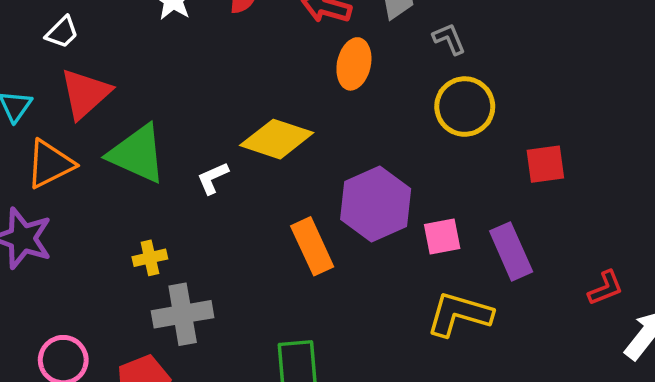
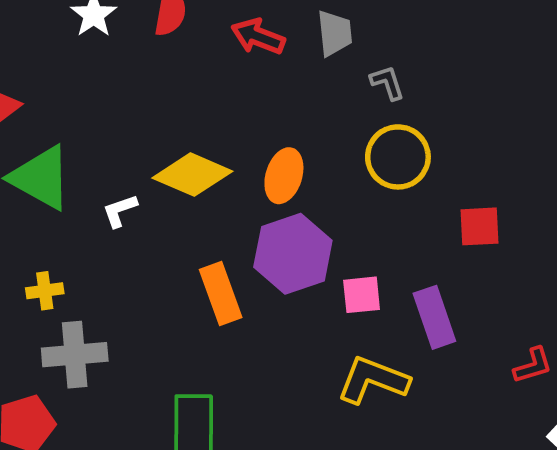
orange ellipse: (354, 64) -> (284, 176), moved

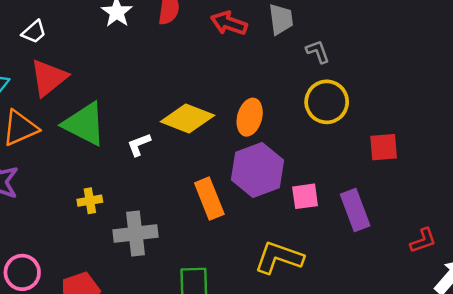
gray cross: (75, 355) -> (136, 233), moved
yellow L-shape: (373, 380) -> (279, 258), moved

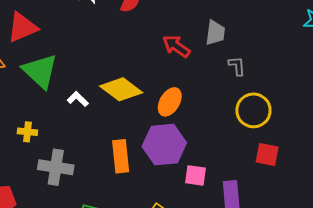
red arrow: (229, 23) -> (176, 46), moved
yellow circle: (327, 102) -> (253, 110), moved
white L-shape: (139, 145) -> (78, 99), turned 50

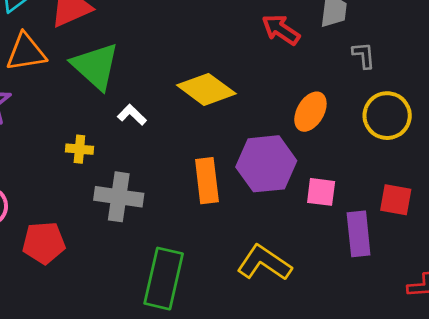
white L-shape: (78, 99) -> (132, 115), moved
orange ellipse: (170, 102) -> (310, 112), moved
red square: (267, 154) -> (396, 200), moved
pink square: (195, 175) -> (321, 192), moved

